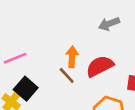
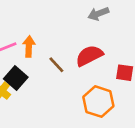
orange arrow: (72, 57) -> (29, 46), moved

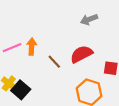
black square: (16, 78) -> (21, 90), moved

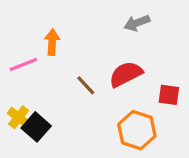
orange arrow: (32, 47) -> (52, 42), moved

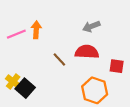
gray arrow: (137, 23) -> (91, 26), moved
pink line: (23, 65) -> (16, 34), moved
red semicircle: (126, 74) -> (87, 52), turned 30

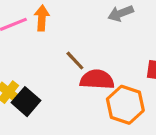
red semicircle: (87, 52) -> (97, 80), moved

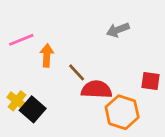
orange arrow: (42, 18) -> (47, 55), moved

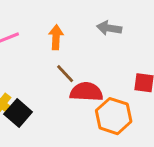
gray arrow: (118, 30) -> (109, 28), turned 30
orange arrow: (47, 55) -> (56, 37), moved

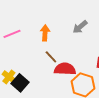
gray arrow: (109, 28) -> (80, 27), turned -49

